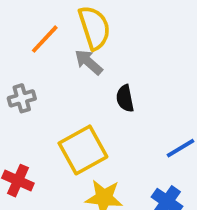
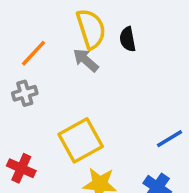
orange line: (45, 39) -> (33, 53), moved
black semicircle: (125, 98) -> (128, 39), moved

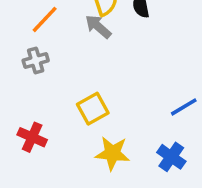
yellow square: (81, 140) -> (93, 109), size x0.7

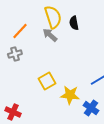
red cross: (32, 137) -> (13, 112), moved
yellow star: (112, 153) -> (70, 95), moved

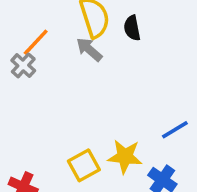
gray cross: (15, 54) -> (23, 65), moved, turned -32
yellow square: (47, 81) -> (84, 165), moved

